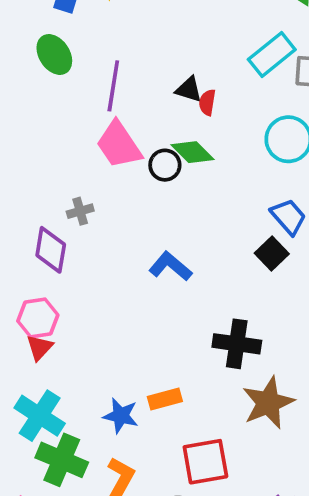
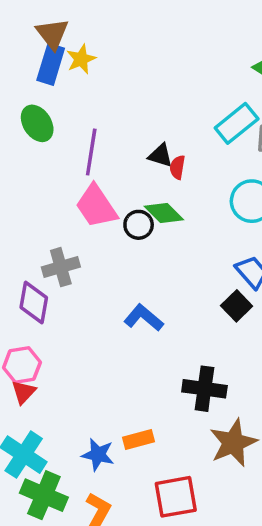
gray cross: (80, 211) -> (61, 267), size x1.5

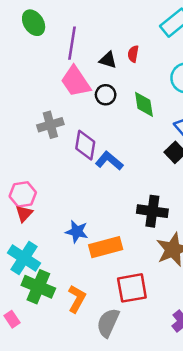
black triangle: (161, 155) -> (108, 60), moved
green diamond: (164, 213) -> (144, 104), moved, turned 36
purple diamond: (34, 303) -> (85, 145), moved
orange rectangle: (139, 439) -> (106, 247), size x1.5
blue star: (98, 455) -> (77, 232), moved

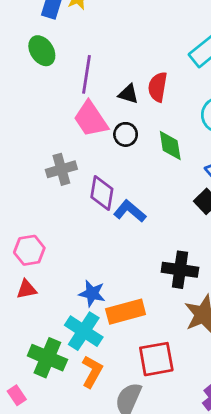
red semicircle: (133, 54) -> (158, 87), size x1.5
red triangle: (24, 214) -> (27, 289), moved, turned 36
cyan cross: (24, 258) -> (84, 331), moved

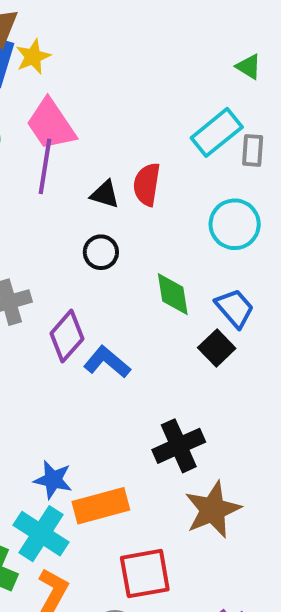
pink trapezoid: (91, 119) -> (51, 124), moved
green diamond: (170, 146) -> (173, 294), moved
purple diamond: (102, 193) -> (67, 336), turned 32
black cross: (180, 270) -> (179, 446), turned -32

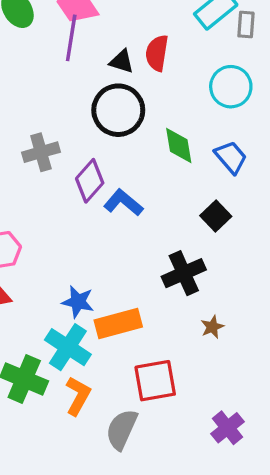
black circle: (101, 252) -> (118, 110), size x1.8
black square: (217, 348) -> (216, 216), moved
brown star: (213, 510) -> (212, 327), size x0.5

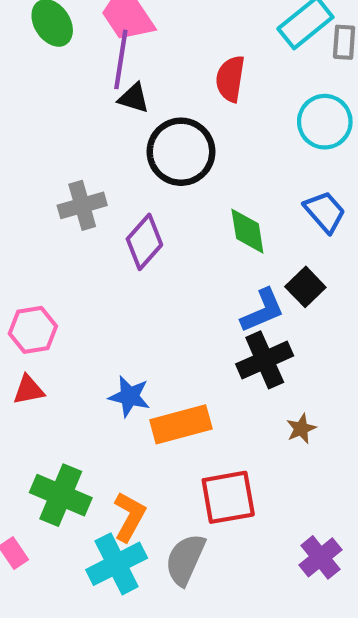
black triangle: (122, 61) -> (134, 98), moved
green diamond: (179, 145) -> (247, 231), moved
blue L-shape: (123, 203) -> (263, 311), moved, turned 117
cyan cross: (68, 347) -> (117, 564), moved, turned 30

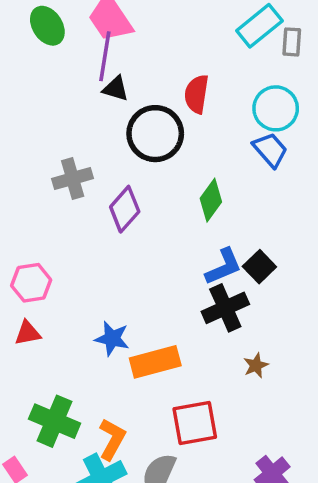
red semicircle: (230, 79) -> (197, 94), moved
blue trapezoid: (325, 212) -> (270, 150), moved
green diamond: (247, 231) -> (211, 200), turned 45
black square: (305, 287) -> (259, 267), moved

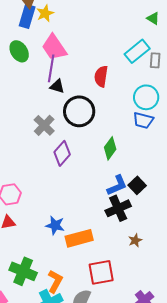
red semicircle: (197, 94) -> (101, 76), moved
blue trapezoid: (270, 150) -> (143, 120), turned 145
gray cross: (73, 179) -> (44, 125), moved, turned -30

